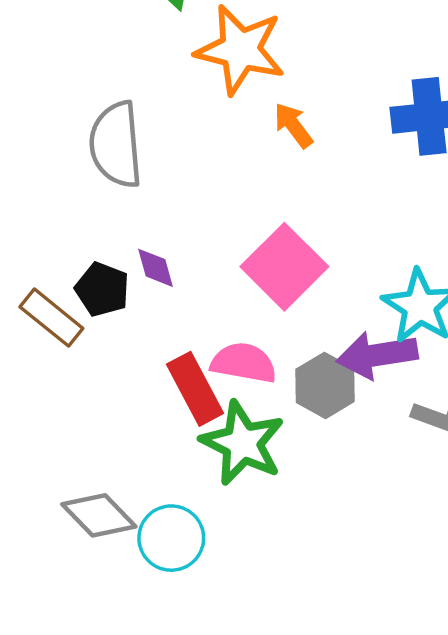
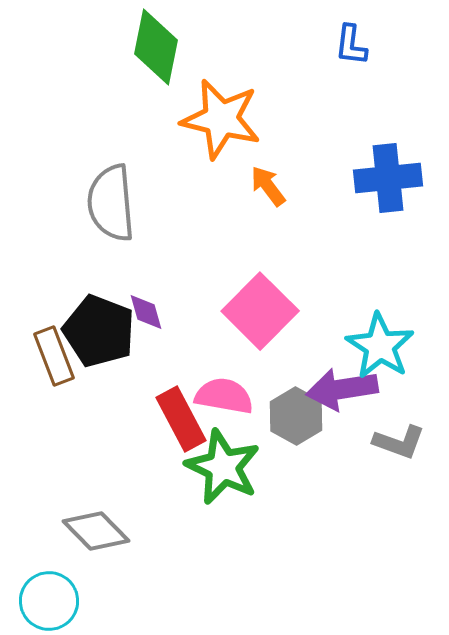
black pentagon: (102, 289) -> (99, 331), size x1.5
brown rectangle: (51, 318) -> (54, 356), turned 30
cyan circle: (171, 538) -> (49, 601), moved

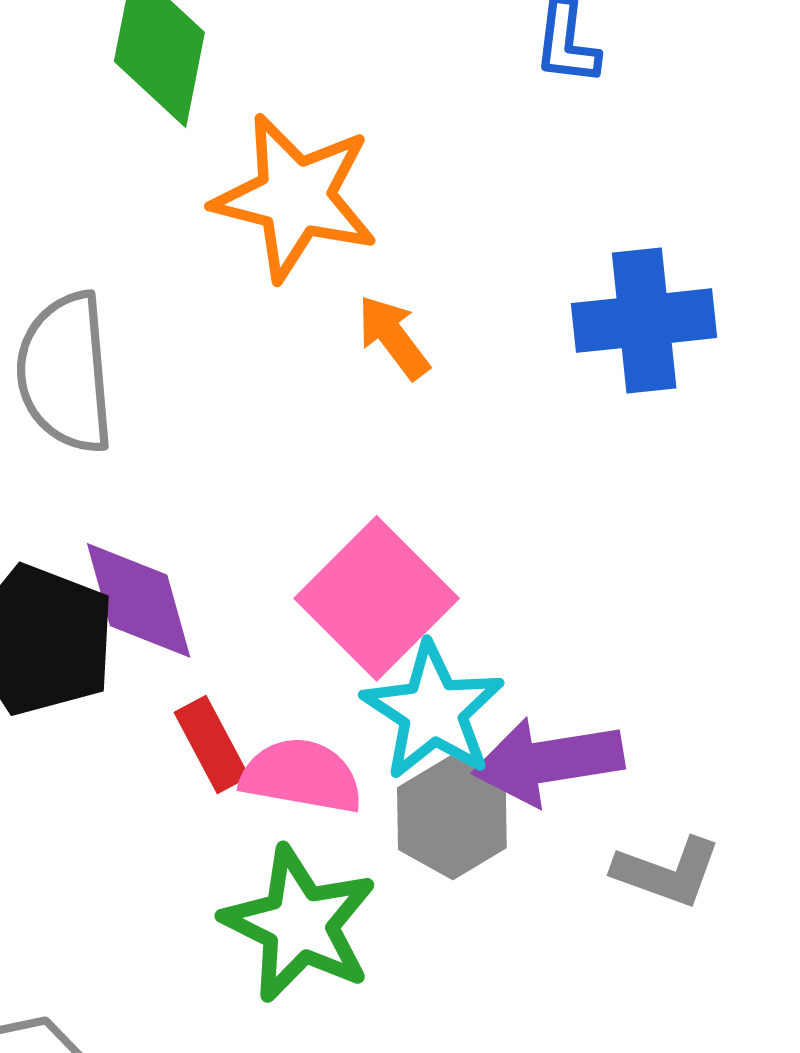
purple diamond: (146, 312) -> (139, 600), size x1.6
cyan star: (380, 346) -> (433, 711), moved
red rectangle: (181, 419) -> (212, 745), moved, size x0.7

